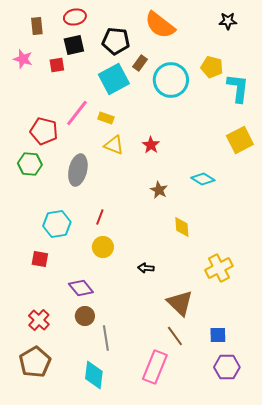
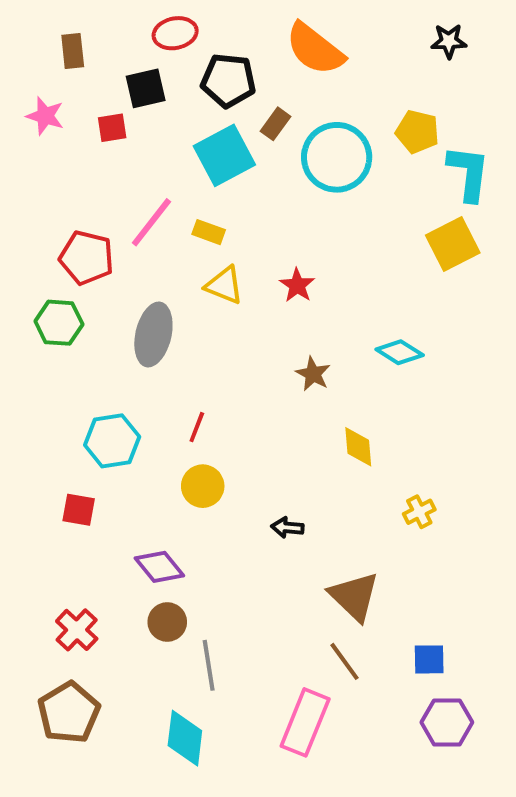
red ellipse: (75, 17) -> (175, 33), moved
yellow square: (240, 140) -> (453, 244), moved
yellow cross: (219, 268) -> (419, 512), moved, size x0.6

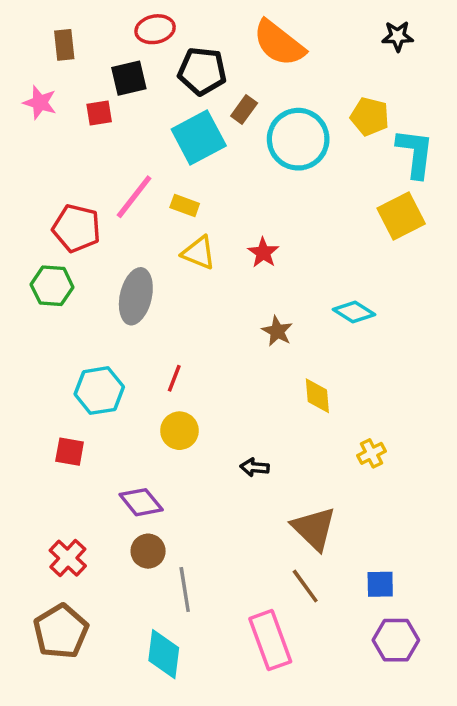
pink rectangle: (305, 722) -> (270, 640), turned -42

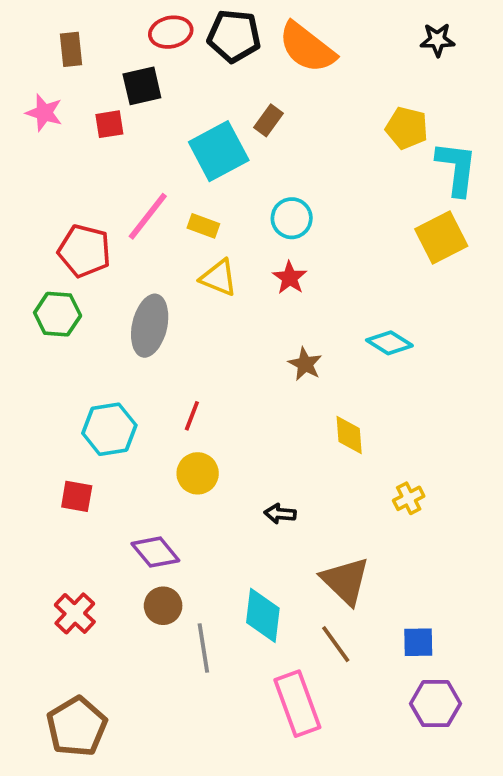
black pentagon: (202, 71) -> (234, 36), moved
cyan circle: (298, 139) -> (292, 218), moved, size x0.6
brown pentagon: (61, 631) -> (77, 727), moved
cyan diamond: (164, 654) -> (263, 615), moved

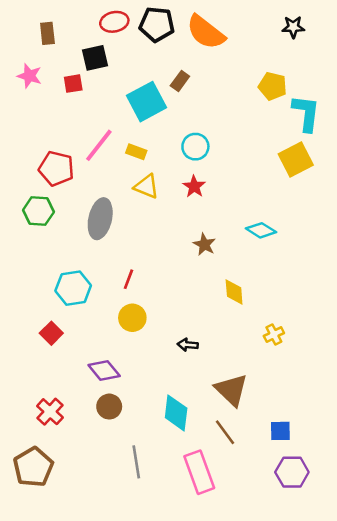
red square: (77, 496) -> (51, 333), turned 35
gray line: (203, 648) -> (136, 462), moved
brown pentagon: (77, 727) -> (33, 467), moved

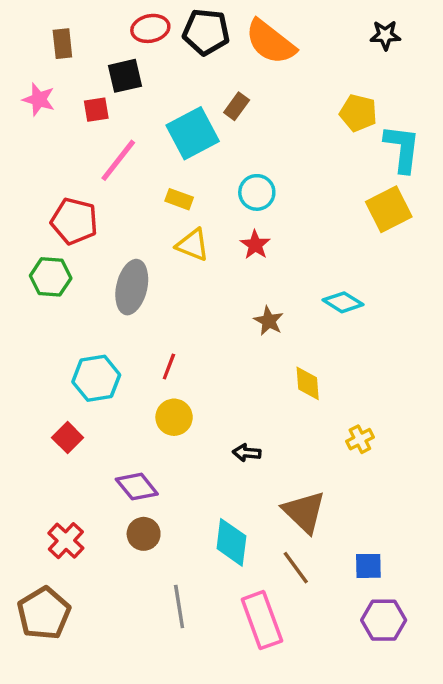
pink line: (99, 145) -> (118, 160), moved

